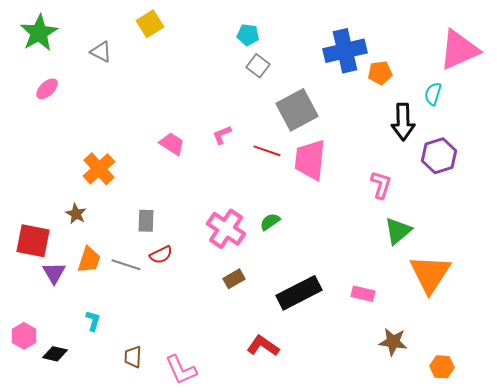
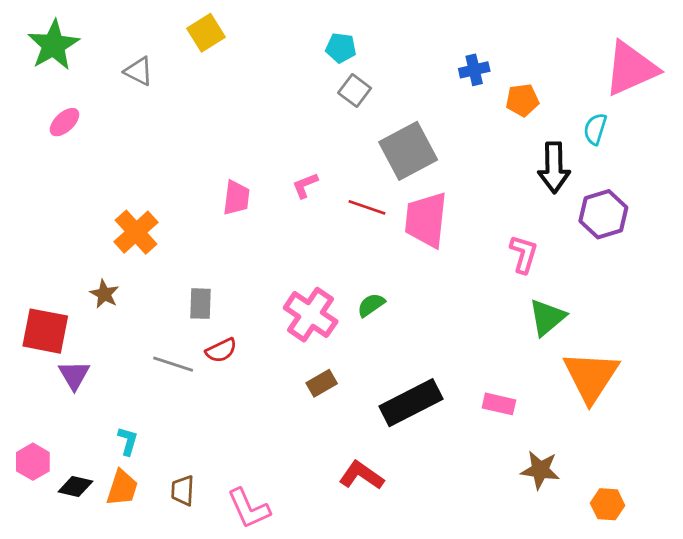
blue cross: (345, 51) -> (474, 70), size x0.5
pink trapezoid: (172, 144) -> (236, 198), turned 64
orange trapezoid: (89, 260) -> (122, 488), moved

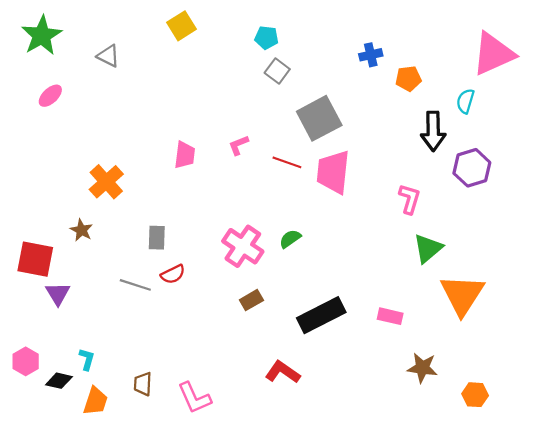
yellow square: (206, 33) -> (182, 26), moved
cyan L-shape: (128, 441) -> (87, 359), moved
orange trapezoid: (122, 488) -> (95, 401), moved

